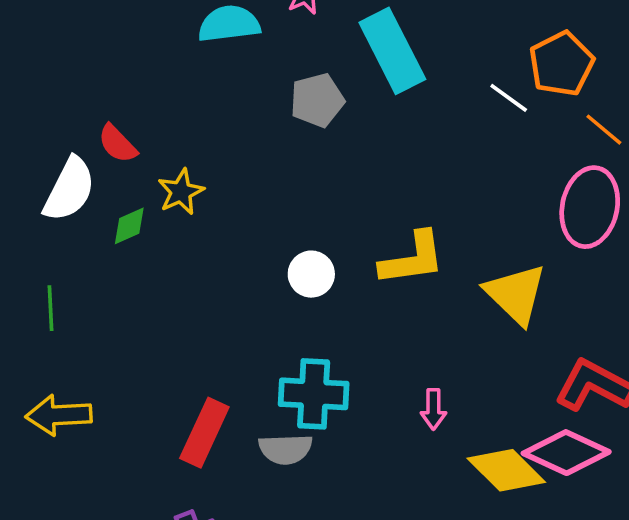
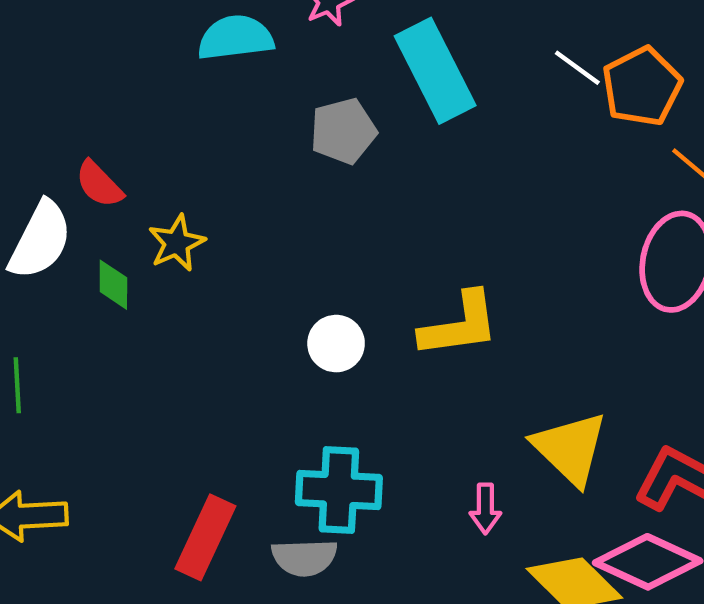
white line: (509, 98) -> (577, 68), moved
green diamond: (129, 226) -> (113, 285), turned -66
yellow triangle: (516, 294) -> (570, 448), moved

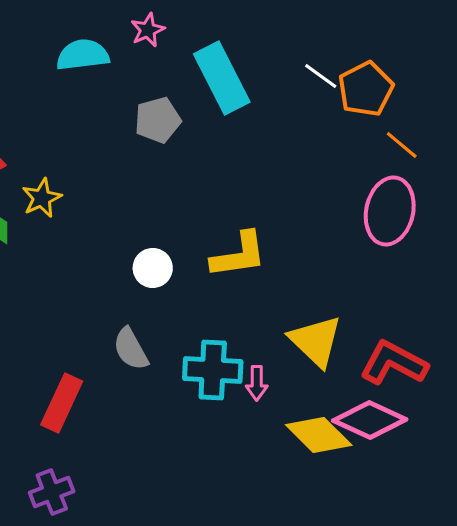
cyan cross: (339, 490) -> (213, 370), moved
gray semicircle: (304, 557) -> (131, 349), moved, turned 63

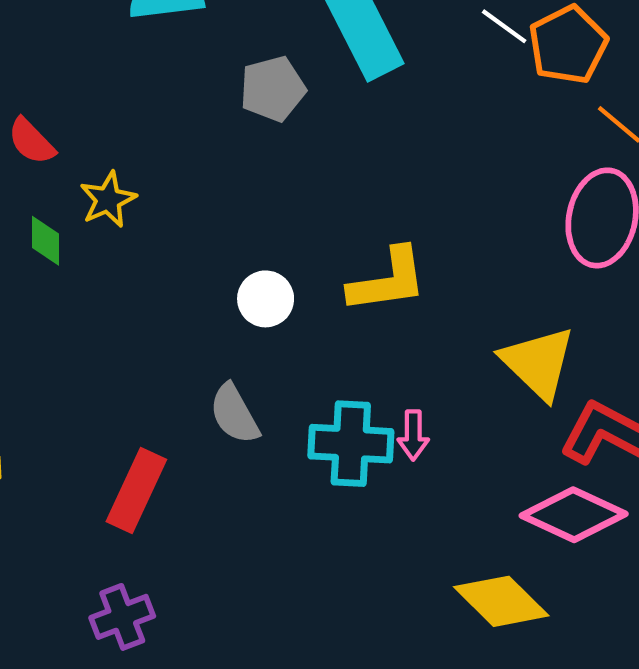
yellow triangle: (316, 341) -> (538, 363), moved
pink arrow: (257, 383) -> (413, 435), moved
yellow diamond: (319, 435) -> (501, 601), moved

